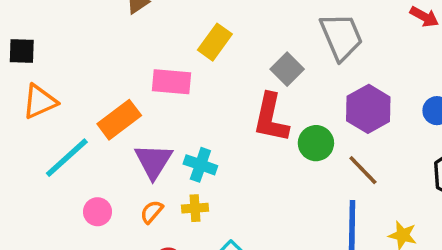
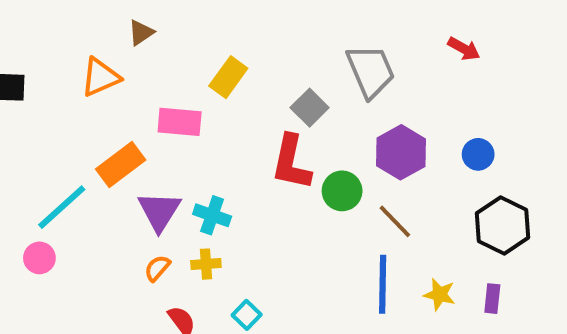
orange triangle: (40, 102) -> (100, 77), moved
pink circle: (98, 212) -> (39, 258), moved

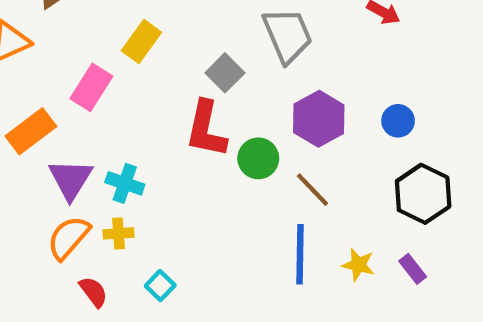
pink rectangle: (180, 122) -> (91, 87), turned -63
orange semicircle: (157, 268) -> (68, 238), size x1.6
purple rectangle: (492, 299) -> (413, 269), turned -44

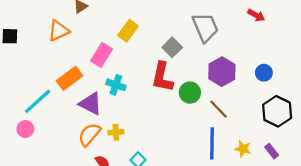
purple triangle: (71, 179) -> (91, 104), turned -35
cyan cross: (125, 183) -> (116, 85), moved

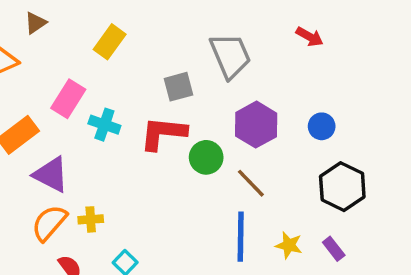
yellow rectangle: (128, 31) -> (110, 42), moved
gray square: (172, 47) -> (179, 87), turned 30
red L-shape: (162, 77) -> (163, 133), turned 84
cyan cross: (116, 85) -> (104, 125), moved

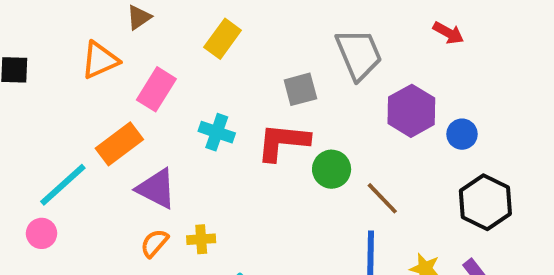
pink rectangle: (68, 99) -> (156, 89), moved
purple hexagon: (256, 125) -> (411, 111), moved
orange semicircle: (49, 223) -> (154, 243), size x0.7

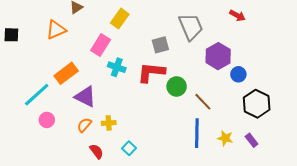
pink rectangle: (156, 89) -> (101, 45), moved
blue circle: (462, 134) -> (238, 74), moved
pink circle: (42, 233) -> (47, 120), moved

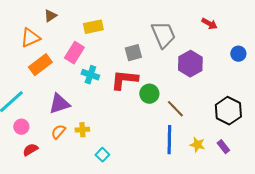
yellow rectangle: (120, 19) -> (93, 27), turned 42
orange rectangle: (66, 73) -> (40, 65), moved
blue circle: (238, 74) -> (238, 54), moved
purple triangle: (85, 97) -> (59, 104), turned -45
red semicircle: (96, 151) -> (30, 150), moved, turned -84

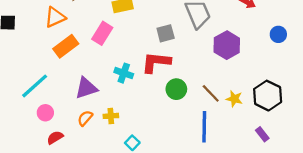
cyan cross: (90, 75) -> (124, 73), moved
green circle: (149, 94) -> (176, 89), moved
yellow star: (197, 145) -> (234, 99), moved

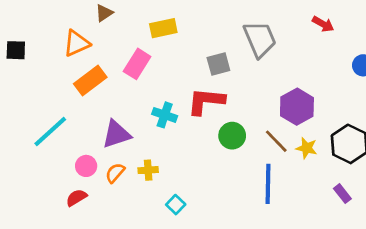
purple hexagon: (227, 45) -> (297, 107), moved
pink circle: (45, 113) -> (86, 166), moved

